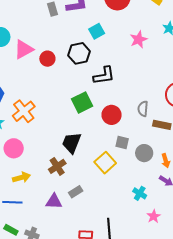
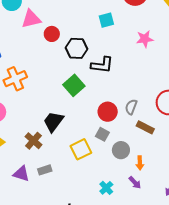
black hexagon: (79, 53) -> (77, 48), moved
green square: (82, 103) -> (74, 85), turned -30
red circle: (112, 115) -> (108, 112), moved
brown cross: (57, 166) -> (33, 141), turned -30

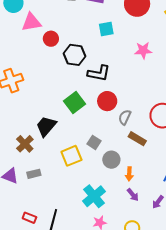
green square: (74, 85) -> (74, 103), moved
red circle: (108, 112) -> (107, 101), moved
purple arrow: (135, 183) -> (133, 195), moved
cyan cross: (106, 188) -> (94, 196), size x1.6

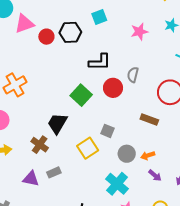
black hexagon: (75, 55) -> (70, 32), moved
gray semicircle: (125, 117) -> (133, 75), moved
gray circle: (111, 160) -> (127, 154), moved
orange arrow: (129, 174) -> (148, 155), turned 80

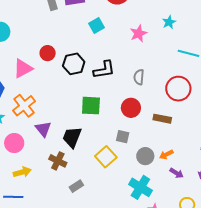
pink triangle: (24, 24) -> (23, 68), moved
black hexagon: (70, 32) -> (74, 64), moved
red circle: (113, 88) -> (131, 108), moved
green square: (81, 95) -> (91, 106), turned -30
purple triangle: (31, 179) -> (43, 129), moved, turned 48

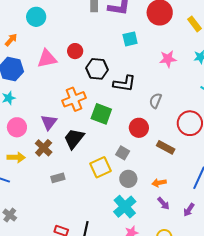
orange cross: (24, 106) -> (74, 99), moved
gray circle: (145, 156) -> (128, 179), moved
brown cross: (58, 161) -> (44, 148), moved
gray rectangle: (76, 186) -> (58, 178), moved

